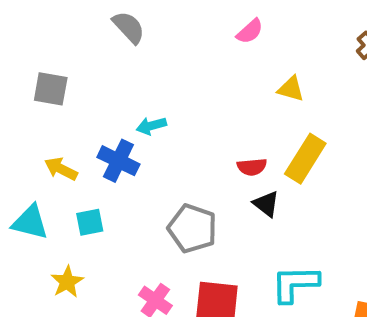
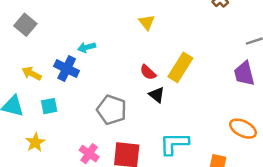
gray square: (51, 89) -> (25, 25), turned 30
yellow triangle: (291, 89) -> (147, 22), moved, turned 36
red semicircle: (252, 167) -> (148, 72), turned 48

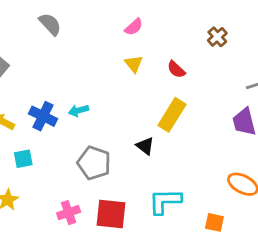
cyan arrow: (87, 47) -> (78, 111), moved
red semicircle: (148, 72) -> (176, 69), moved
pink cross: (89, 154) -> (69, 213), turned 36

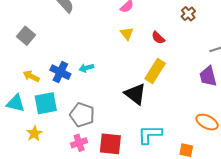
black triangle: (145, 146) -> (135, 94), size x1.6
cyan square: (23, 159) -> (46, 103), size x1.6
gray pentagon: (94, 163) -> (82, 115), moved

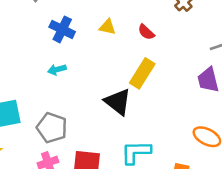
yellow triangle: (127, 34) -> (107, 27), turned -40
blue cross: (60, 72) -> (62, 29), moved

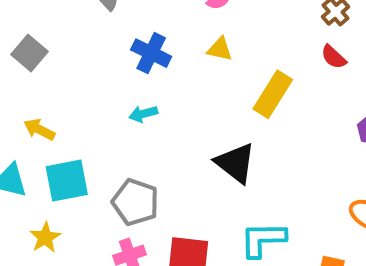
red semicircle: (146, 32) -> (334, 57), moved
yellow rectangle: (142, 73) -> (273, 94), moved

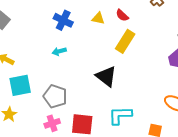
red semicircle: (334, 57) -> (122, 15), moved

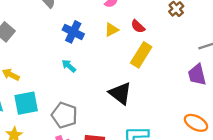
yellow triangle: (98, 18) -> (112, 30), turned -40
cyan arrow: (59, 51) -> (69, 66), turned 56

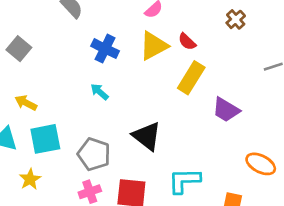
yellow triangle: (112, 30) -> (154, 46), size x1.6
purple trapezoid: (197, 75) -> (226, 110), moved, turned -45
black triangle: (120, 93) -> (147, 136), moved

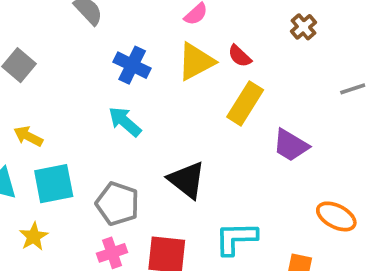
cyan arrow: (99, 92) -> (125, 122), size x1.4

